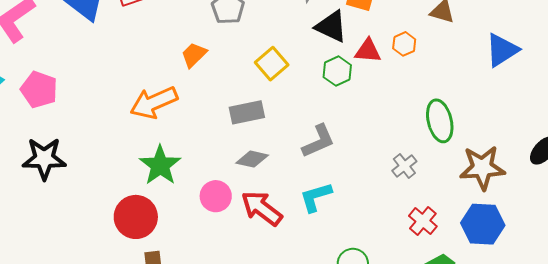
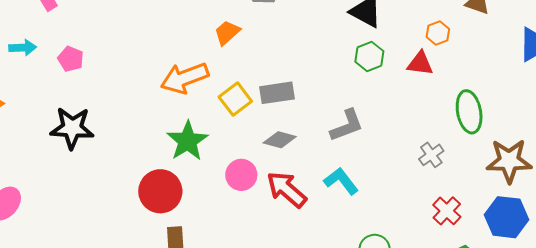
red triangle: (368, 51) -> (420, 63), moved
yellow square: (272, 64) -> (235, 99), moved
pink pentagon: (39, 90) -> (71, 59), size x0.7
cyan L-shape: (316, 197) -> (341, 181), turned 66

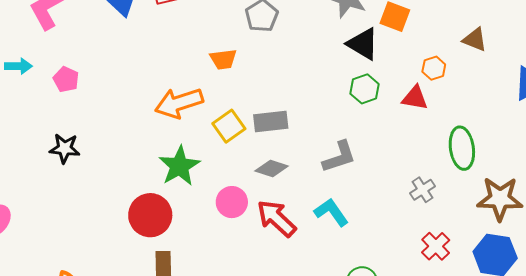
orange trapezoid: (227, 33) -> (223, 59), turned -148
black star: (72, 128) -> (65, 148), size x0.7

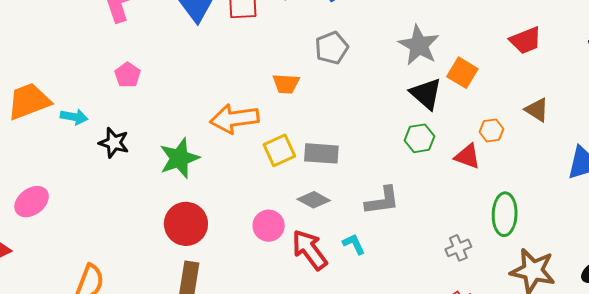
cyan arrow: (18, 66) -> (74, 117), moved
green star: (179, 166) -> (179, 158), moved
cyan L-shape: (331, 212) -> (354, 244), moved, size x0.7

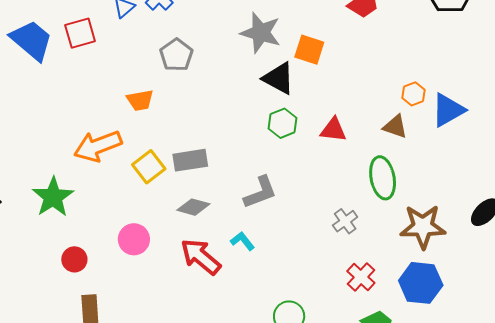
brown triangle: (537, 110) -> (395, 127), moved
orange hexagon: (491, 130) -> (413, 94), moved
red circle: (186, 224) -> (74, 259), size x0.6
pink circle: (269, 226) -> (134, 239), moved

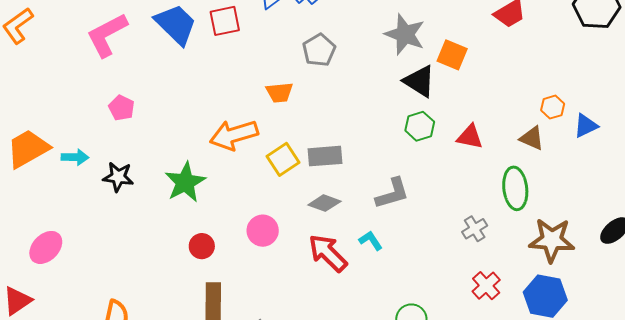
blue triangle: (448, 110) -> (586, 126), size x0.7

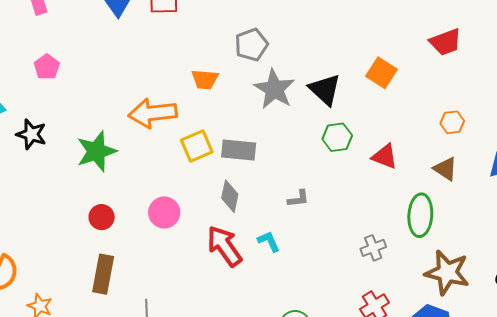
gray star: (405, 34) -> (274, 89), moved
black triangle: (419, 81) -> (325, 90), moved
orange hexagon: (553, 107) -> (452, 122), moved
gray L-shape: (392, 193) -> (298, 199), size x0.6
gray diamond: (324, 203) -> (230, 196), turned 72

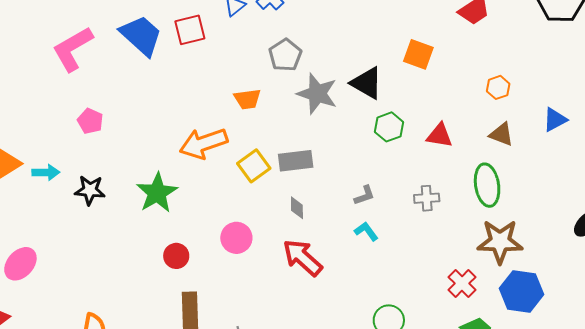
gray diamond: (230, 196) -> (297, 208), size x0.7
cyan L-shape: (269, 241) -> (366, 231), moved
gray cross: (373, 248) -> (427, 198), moved, turned 30
brown star: (447, 273) -> (500, 242), moved

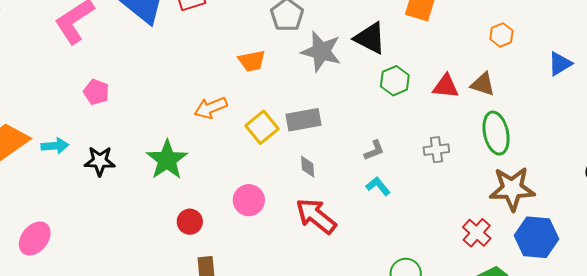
brown triangle: (502, 134) -> (483, 84), moved
orange arrow: (204, 143) -> (211, 108), size x0.7

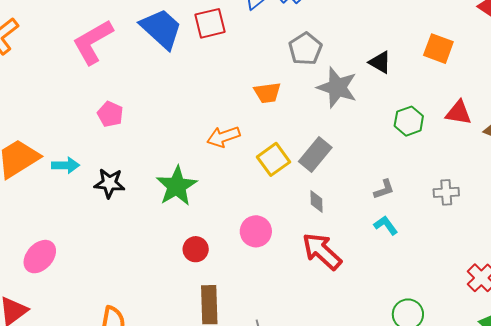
black triangle: (370, 38) -> (380, 62), moved, size x0.7
red triangle: (446, 86) -> (458, 113), moved
gray rectangle: (303, 120) -> (315, 154), turned -44

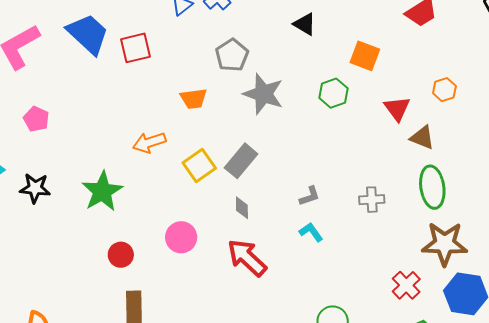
red square: (210, 23) -> (135, 48), moved
black triangle: (380, 62) -> (305, 24), moved
red triangle: (458, 113) -> (397, 109), moved, turned 44
green hexagon: (409, 121) -> (333, 93), moved

